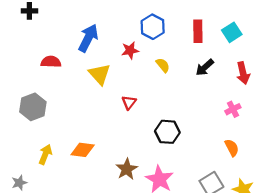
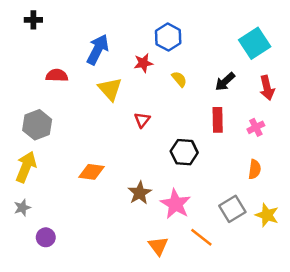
red rectangle: (198, 31) -> (218, 120), moved
cyan square: (232, 32) -> (255, 43), size x1.4
orange semicircle: (232, 148) -> (255, 169), turned 36
yellow arrow: (45, 154) -> (26, 167), moved, size x1.4

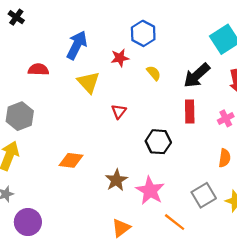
black cross: (33, 20) -> (16, 17), turned 35
black arrow: (225, 82) -> (197, 75), size x1.4
purple circle: (46, 237) -> (28, 222), size x1.5
orange triangle: (158, 246) -> (121, 228), moved, turned 30

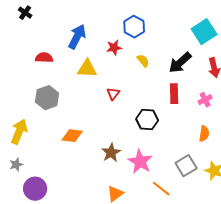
yellow triangle: (88, 82) -> (87, 69), turned -45
gray hexagon: (20, 116) -> (47, 98), moved

